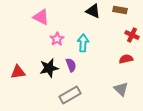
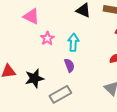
purple semicircle: (71, 65) -> (69, 65), moved
black star: (49, 68) -> (34, 78), moved

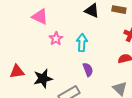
purple semicircle: (69, 65) -> (88, 70), moved

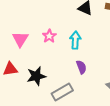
pink triangle: (40, 17) -> (20, 39), moved, turned 36

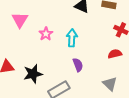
pink triangle: (20, 39) -> (20, 20), moved

